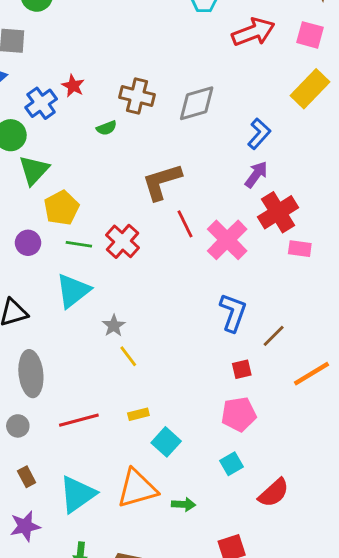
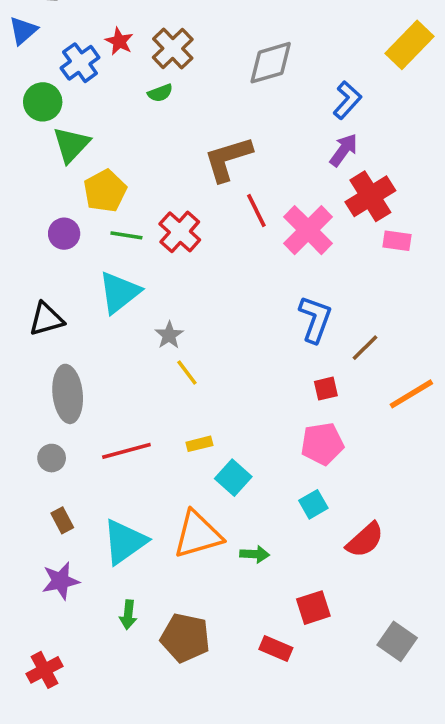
brown cross: (137, 96) -> (173, 48), moved, turned 32

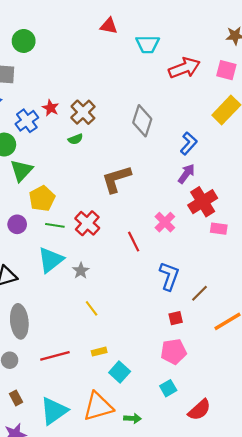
gray diamond: (271, 63) -> (142, 121), turned -56
red line: (256, 210) -> (134, 242), moved
pink cross: (308, 230) -> (165, 222), size x0.7
gray star: (169, 335) -> (81, 271), moved

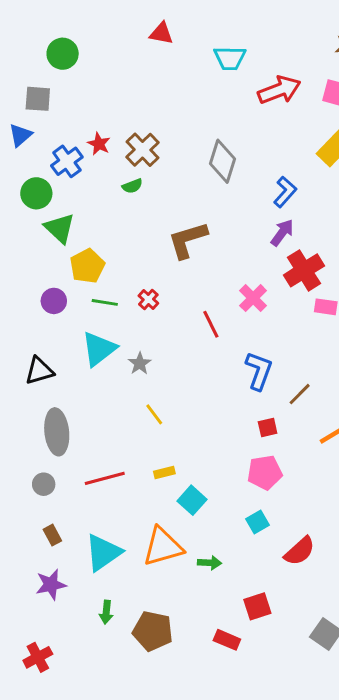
red triangle: (109, 26) -> (161, 33), moved
green triangle: (21, 170) -> (60, 228), turned -30
red cross: (87, 223) -> (148, 299), size x0.6

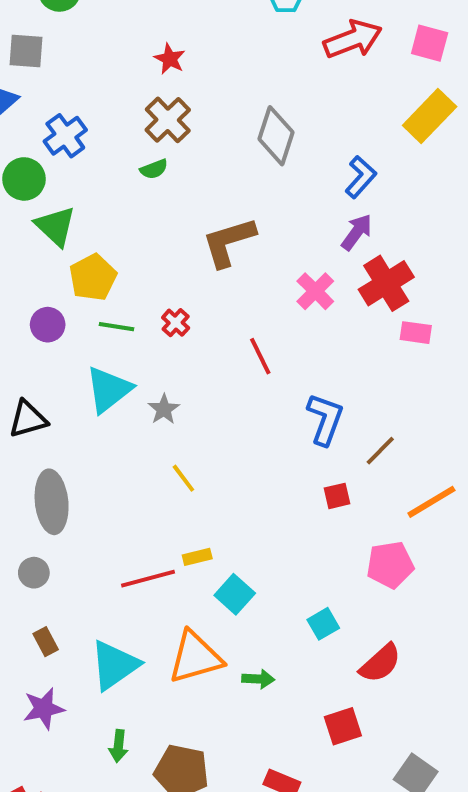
red star: (99, 144) -> (170, 59), moved
pink cross: (253, 298) -> (315, 291), moved
pink pentagon: (265, 473) -> (390, 565), moved
red line: (105, 478) -> (148, 579), moved
red square: (257, 606) -> (343, 726), moved

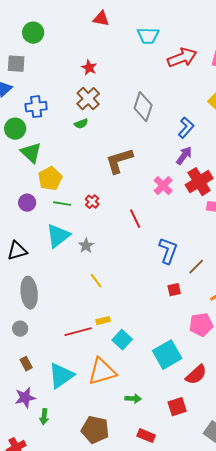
blue cross: (65, 136) -> (36, 107), turned 30
cyan square: (323, 624) -> (167, 355), size x1.8
green arrow: (258, 679) -> (133, 399), moved
green arrow: (118, 746) -> (44, 417), moved

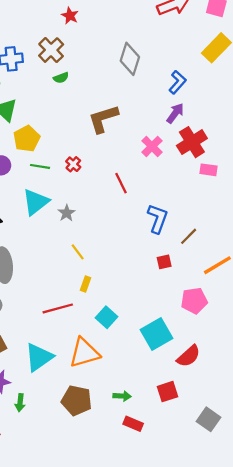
brown cross: (88, 99) -> (51, 50), moved
yellow rectangle: (103, 321) -> (85, 284), moved, turned -56
green arrow: (133, 399) -> (122, 396), moved
brown pentagon: (95, 430) -> (77, 400), moved

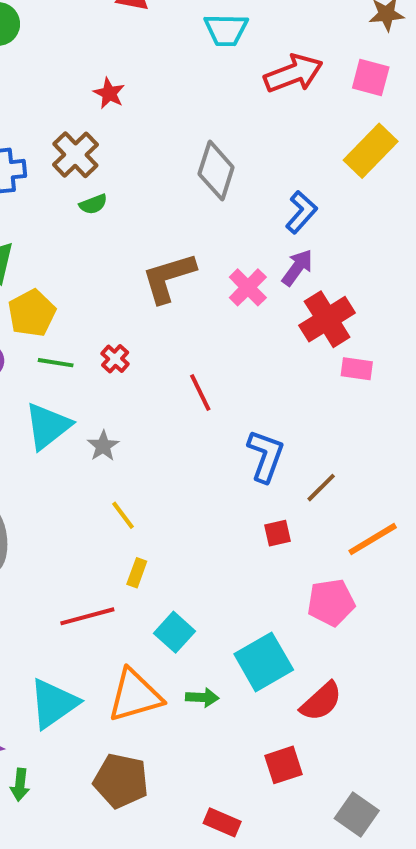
pink cross: (152, 146) -> (248, 287), moved
green arrow: (122, 396) -> (202, 698), moved

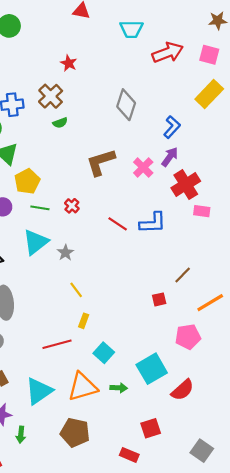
red line: (200, 392) -> (118, 224), turned -30
blue L-shape: (266, 456) -> (153, 223), moved, turned 68
red square: (283, 765) -> (151, 428), moved

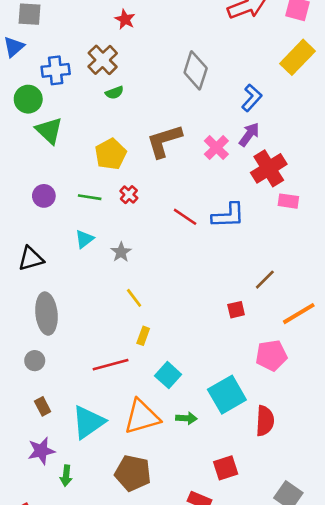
yellow pentagon: (27, 181) -> (111, 154), moved
cyan triangle: (36, 242) -> (84, 239), size x0.6
red semicircle: (183, 390) -> (265, 421), turned -45

